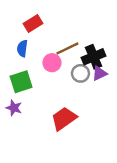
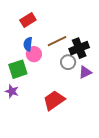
blue semicircle: (22, 48) -> (28, 44), moved
pink circle: (52, 63) -> (34, 54), moved
purple triangle: (99, 73) -> (85, 72), moved

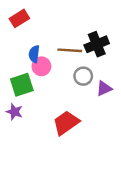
red rectangle: (28, 20) -> (19, 18), moved
brown line: (57, 41) -> (70, 50), turned 30
black cross: (79, 48) -> (97, 44), moved

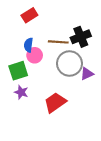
red rectangle: (19, 18) -> (29, 15), moved
gray circle: (83, 76) -> (69, 63), size x1.6
purple star: (14, 112) -> (21, 92), moved

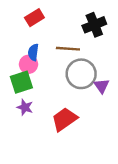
black cross: (81, 37) -> (94, 25), moved
pink circle: (35, 55) -> (28, 64), moved
purple triangle: (87, 74) -> (101, 86), turned -40

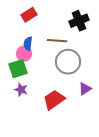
purple triangle: (101, 86) -> (85, 89), moved, turned 32

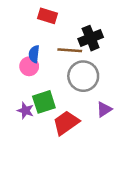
red rectangle: (29, 15) -> (48, 16), moved, turned 49
black cross: (79, 21) -> (91, 38), moved
green square: (18, 69) -> (44, 102), moved

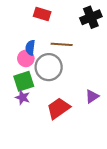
black cross: (91, 38) -> (91, 17), moved
gray circle: (83, 76) -> (49, 67), moved
green square: (44, 102) -> (24, 81), moved

